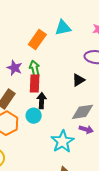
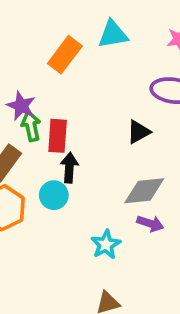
green arrow: (35, 68) -> (31, 126), moved
cyan star: (63, 142) -> (106, 245), size x0.7

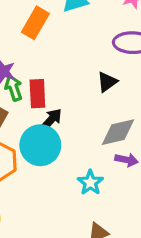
black arrow: (69, 168) -> (51, 120), turned 45
cyan circle: (54, 195) -> (40, 145), size x1.6

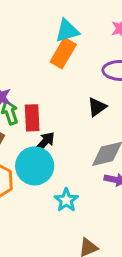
orange rectangle: (35, 23) -> (63, 53), moved
cyan star: (90, 183) -> (66, 200), moved

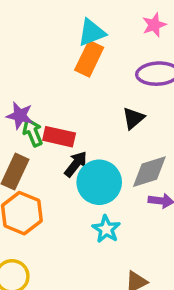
red rectangle: (32, 118) -> (59, 137), turned -70
cyan circle: (35, 166) -> (99, 182), moved

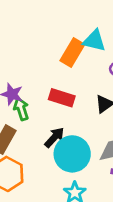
cyan triangle: (92, 33) -> (94, 41), moved, turned 30
red rectangle: (59, 137) -> (62, 98), moved

